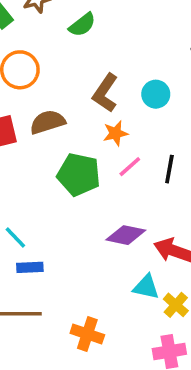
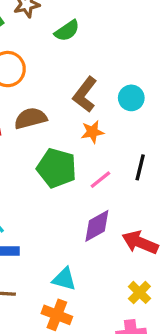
pink line: (130, 167) -> (100, 180), moved
purple diamond: (126, 235) -> (97, 226), turned -44
cyan triangle: (146, 287) -> (64, 279), moved

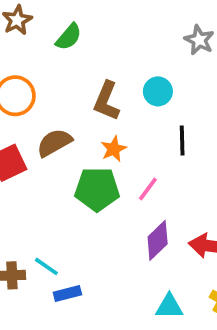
orange star: (92, 132) -> (114, 149), moved
black line: (140, 167) -> (182, 141), moved
cyan triangle: (64, 279) -> (169, 307), moved

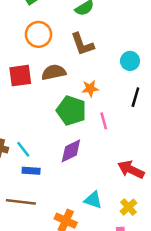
brown L-shape: (107, 101) -> (82, 44), moved, turned -60
pink line: (148, 189) -> (104, 121), turned -70
purple diamond: (158, 240) -> (71, 151), moved

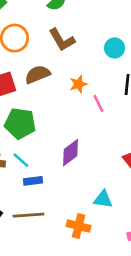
green pentagon: (71, 111) -> (20, 123), moved
pink line: (104, 121) -> (99, 103), moved

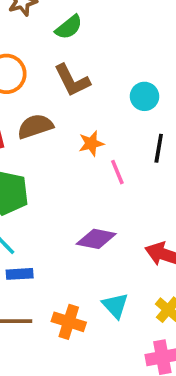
purple diamond: (71, 153) -> (96, 239), moved, turned 44
cyan triangle: (103, 199) -> (115, 306), turned 36
orange cross: (79, 226) -> (69, 322), moved

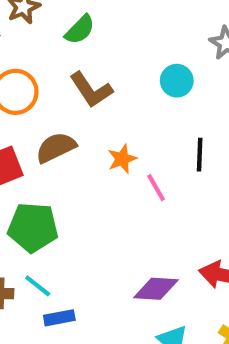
cyan circle: (144, 96) -> (177, 81), moved
purple diamond: (96, 239) -> (156, 289), moved

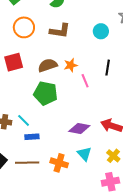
brown L-shape: (91, 90) -> (60, 31), turned -55
brown semicircle: (56, 147) -> (48, 65), moved
green pentagon: (33, 227) -> (46, 93), moved

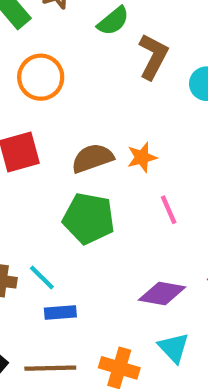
brown L-shape: (60, 31) -> (153, 56), moved, turned -70
pink line: (85, 81) -> (169, 210), moved

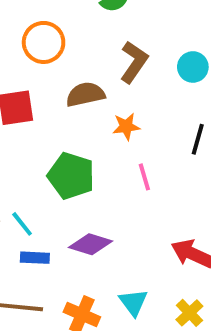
brown L-shape: (153, 56) -> (134, 62), moved
brown semicircle: (92, 158) -> (85, 94), moved
purple diamond: (162, 294) -> (91, 244), moved

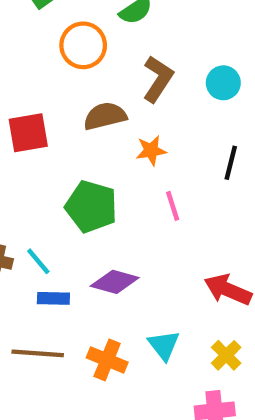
orange circle: (44, 42) -> (83, 45), moved

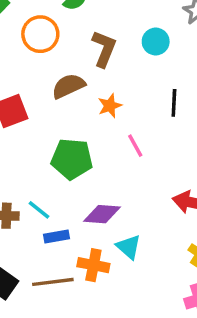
cyan triangle: (164, 345) -> (129, 247), moved
orange cross: (107, 360) -> (93, 265), moved

